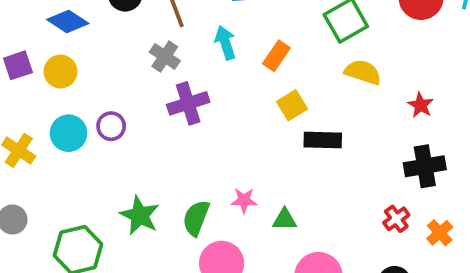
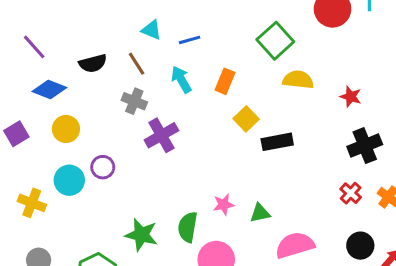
yellow circle: (60, 72) -> (66, 129), moved

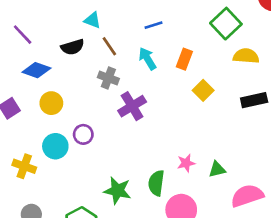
cyan triangle: (152, 30) -> (92, 20), moved
black rectangle: (277, 142) -> (254, 100), moved

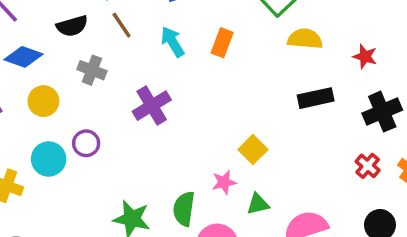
gray cross: (108, 78) -> (92, 70), moved
yellow square: (203, 90) -> (253, 150), moved
green triangle: (217, 169) -> (258, 204), moved

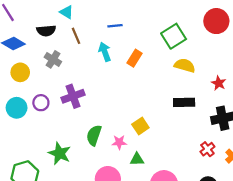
purple cross: (152, 106) -> (73, 96), moved
green semicircle: (184, 209) -> (94, 135), moved

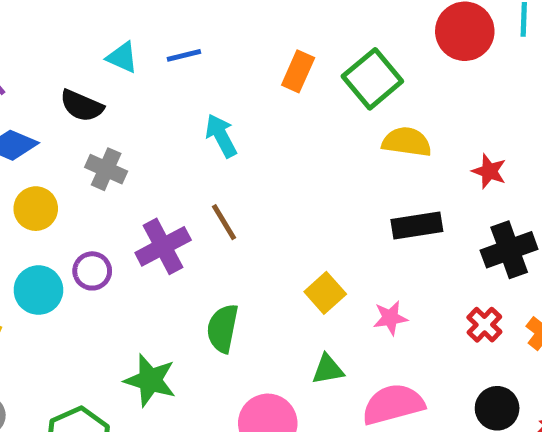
blue line: (115, 26) -> (184, 55), moved
black semicircle: (46, 31) -> (82, 106), turned 36
brown line: (76, 36) -> (224, 222), moved
orange rectangle: (134, 58) -> (298, 71), moved
pink star: (119, 142) -> (390, 318), moved

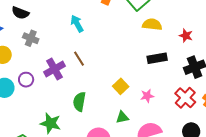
red cross: (484, 325) -> (185, 98), size x1.5

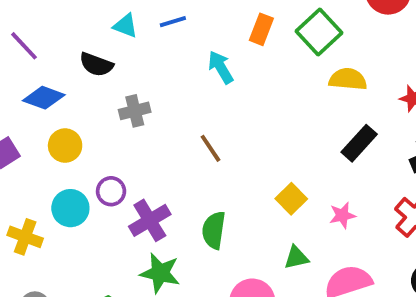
cyan arrow: (77, 24) -> (221, 67), moved
gray cross: (31, 38) -> (135, 111), moved, turned -35
black rectangle: (157, 58) -> (359, 143), turned -36
purple cross: (54, 69) -> (150, 220), moved

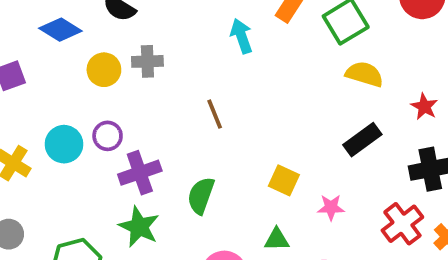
yellow circle: (65, 146) -> (104, 70), moved
yellow square: (291, 199) -> (284, 180), turned -32

